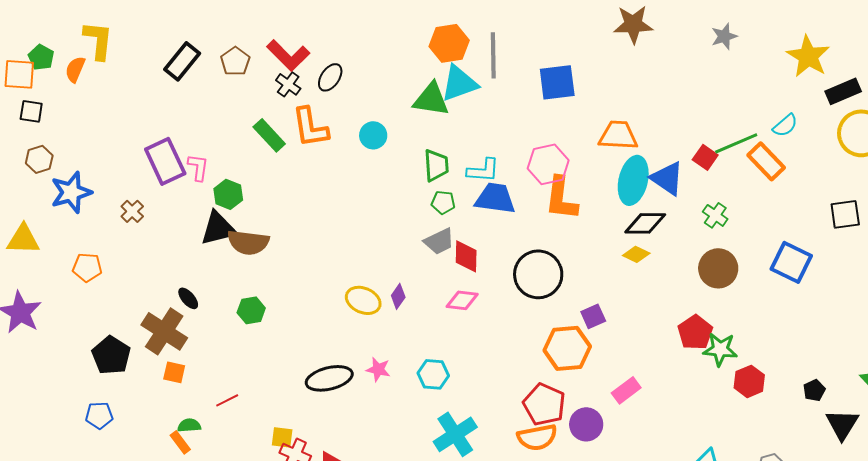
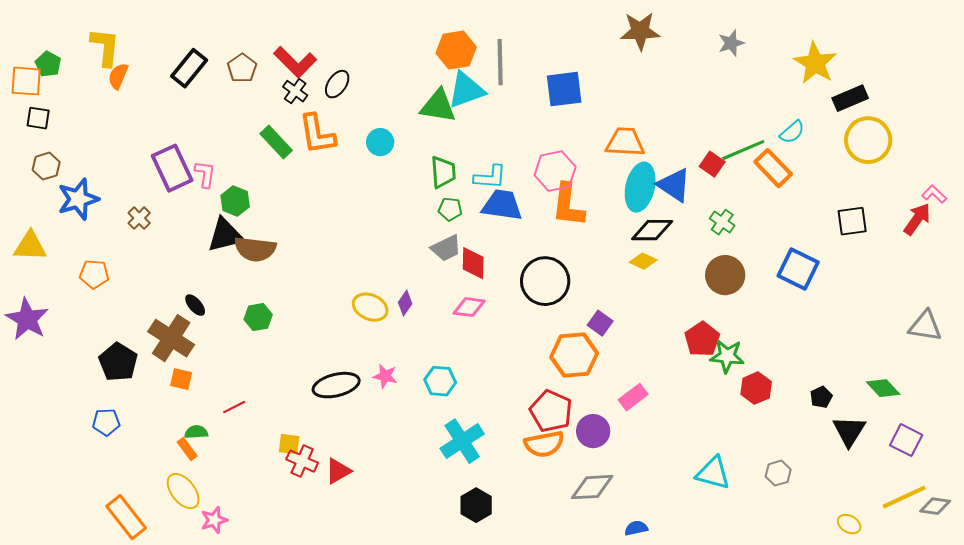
orange semicircle: (75, 69) -> (118, 76), moved
purple square: (593, 316) -> (600, 323), turned -30

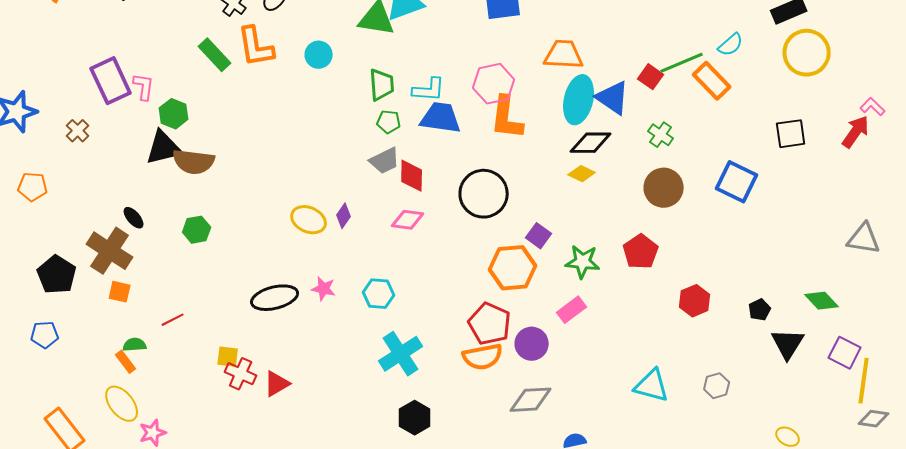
green star: (727, 356) -> (583, 262), moved
yellow line: (904, 497) -> (864, 381), moved, turned -57

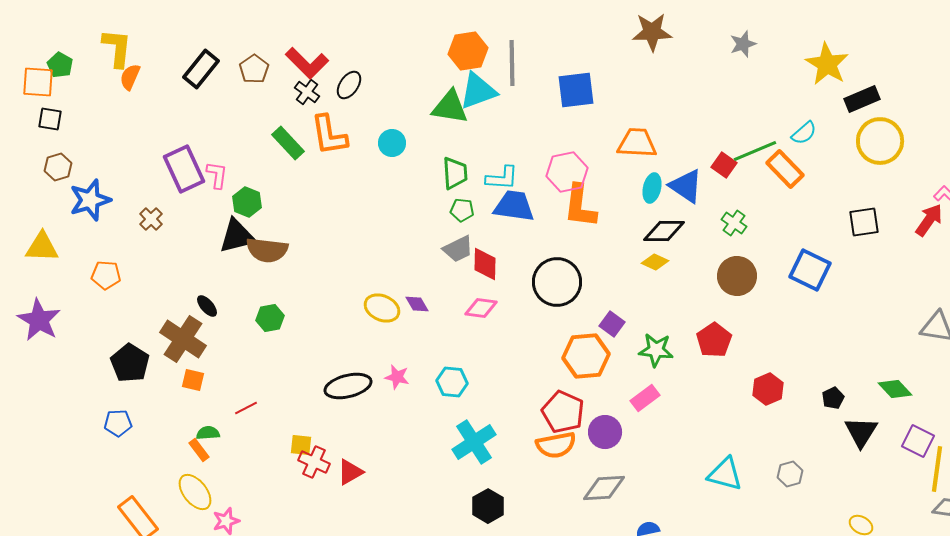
cyan ellipse: (579, 100) -> (652, 188), size x0.6
purple diamond: (344, 216) -> (417, 304), turned -65

